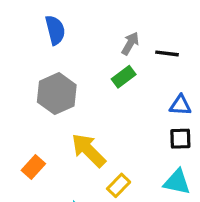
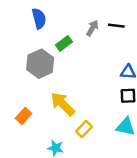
black line: (167, 53) -> (116, 26), moved
green rectangle: (124, 77) -> (64, 43), moved

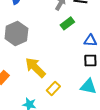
green rectangle: (64, 43) -> (67, 23), moved

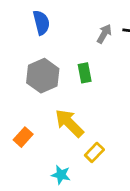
green rectangle: (67, 23) -> (85, 73), moved, turned -64

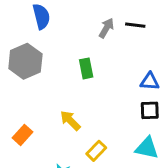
gray hexagon: (43, 76) -> (25, 61), moved
yellow arrow: (69, 123) -> (70, 120), size x0.7

